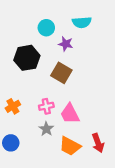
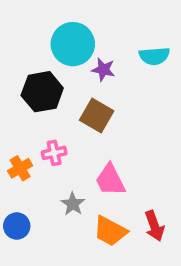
cyan semicircle: (82, 22) -> (154, 56), moved
cyan circle: (46, 28) -> (73, 44), size x1.6
pink cross: (46, 106) -> (54, 153), moved

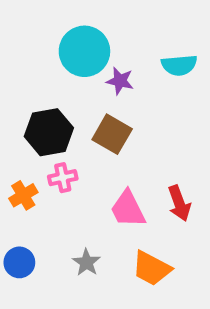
black hexagon: (42, 92) -> (49, 132), moved
gray star: (73, 204) -> (86, 262), moved
red arrow: (154, 226) -> (179, 203), moved
orange trapezoid: (110, 231) -> (152, 268), moved

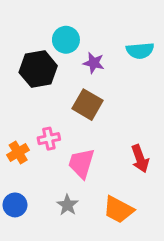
cyan circle: (84, 51) -> (66, 40), size x0.7
black hexagon: (49, 132) -> (38, 69), moved
pink trapezoid: (128, 209) -> (81, 163), moved, turned 44

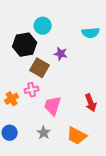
purple star: (94, 63) -> (61, 54), moved
brown square: (88, 105) -> (40, 68), moved

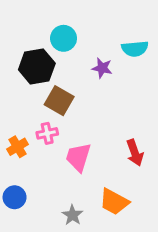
purple star: (61, 54) -> (102, 68), moved
gray star: (44, 133) -> (72, 215), moved

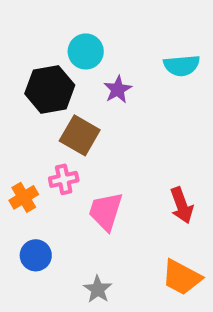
purple star: (102, 68) -> (118, 89), moved, turned 30
blue circle: (15, 197) -> (36, 255), moved
orange trapezoid: (114, 202) -> (182, 277), moved

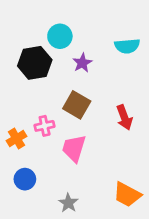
brown square: (80, 135) -> (77, 105), moved
red arrow: (182, 205) -> (124, 117), moved

